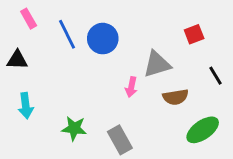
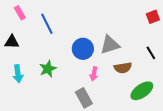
red square: (194, 34) -> (153, 17), moved
blue circle: (103, 39) -> (83, 49), moved
pink arrow: (131, 87) -> (94, 74), moved
green star: (74, 128) -> (48, 69), moved, turned -30

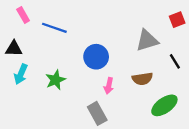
blue line: (47, 24) -> (54, 28), turned -45
gray triangle: (110, 45) -> (147, 41), moved
cyan arrow: (18, 74) -> (21, 74), moved, turned 30

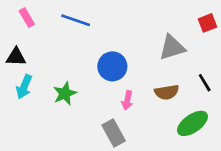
blue line: (54, 28) -> (76, 20), moved
black line: (175, 61) -> (205, 83), moved

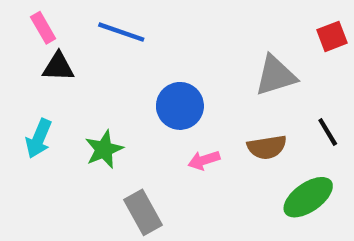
black triangle: (16, 57) -> (58, 67), moved
pink arrow: (127, 100) -> (204, 160), turned 60
gray rectangle: (114, 133) -> (143, 212), moved

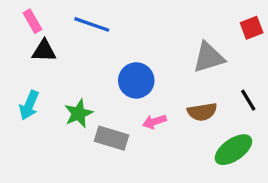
gray rectangle: (143, 212) -> (112, 138), moved, turned -44

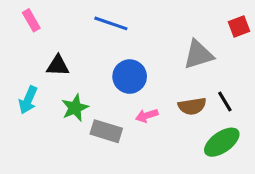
blue line: (92, 24) -> (111, 23), moved
black triangle: (44, 51) -> (58, 66), moved
black line: (248, 100) -> (225, 102), moved

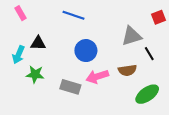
cyan arrow: (28, 100) -> (18, 55), moved
black line: (225, 102) -> (149, 54), moved
green star: (75, 108) -> (35, 74), moved, turned 30
pink arrow: (147, 116) -> (97, 76), size x1.5

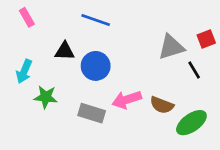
red square: (159, 17) -> (206, 39), moved
black triangle: (38, 43) -> (65, 51), moved
blue circle: (86, 51) -> (96, 66), moved
brown semicircle: (127, 70) -> (162, 105), moved, turned 30

